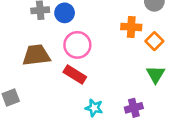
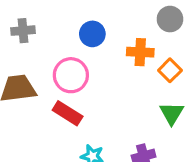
blue circle: (65, 13) -> (92, 34), moved

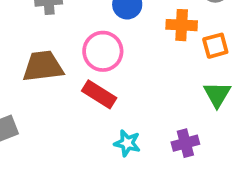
orange square: (170, 70) -> (215, 46), turned 30

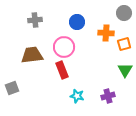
red rectangle: (99, 94) -> (62, 70), turned 36

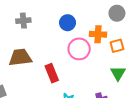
pink circle: (64, 47) -> (79, 49), moved

